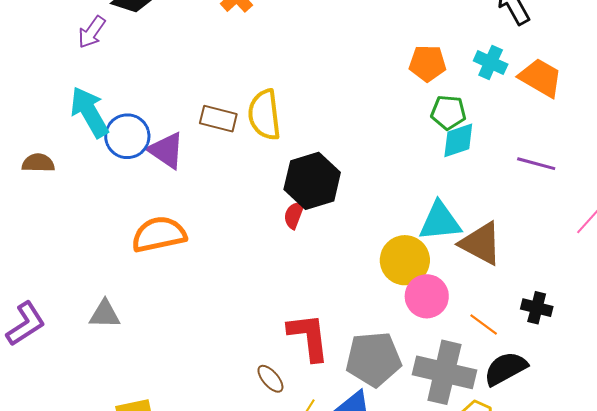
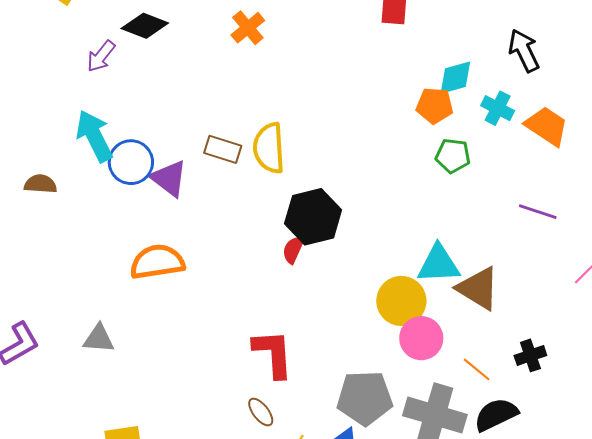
cyan diamond: (458, 140) -> (455, 78), moved
black cross: (537, 308) -> (530, 355), turned -36
red L-shape: (309, 337) -> (273, 354), moved

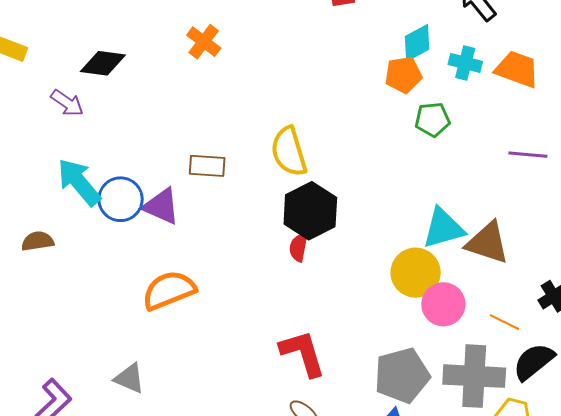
purple arrow: (101, 56) -> (67, 103), turned -80
yellow semicircle: (269, 148) -> (289, 152), moved
gray triangle: (99, 339) -> (129, 378), turned 32

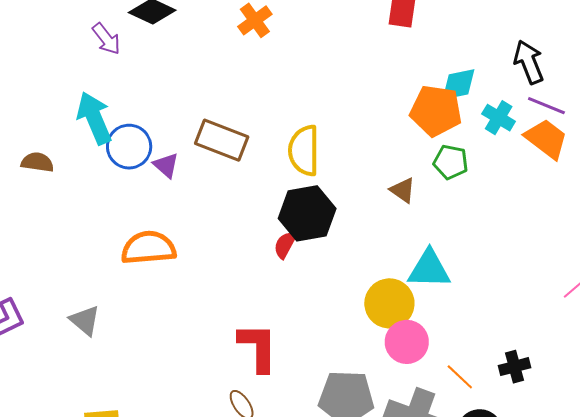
orange pentagon: (403, 75) -> (436, 111), size x1.4
purple line: (528, 155) -> (546, 106), moved
brown rectangle: (207, 166) -> (222, 140), size x1.4
purple triangle: (161, 206) -> (166, 165), size x0.7
brown triangle: (487, 243) -> (403, 190), moved, size x0.6

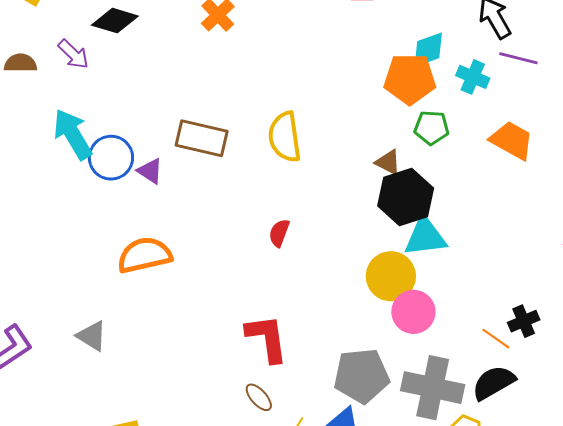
orange trapezoid: (546, 139) -> (512, 140), moved
brown semicircle: (37, 162) -> (20, 63), moved
black hexagon: (307, 213) -> (406, 197), moved
orange line: (460, 377) -> (496, 339), moved

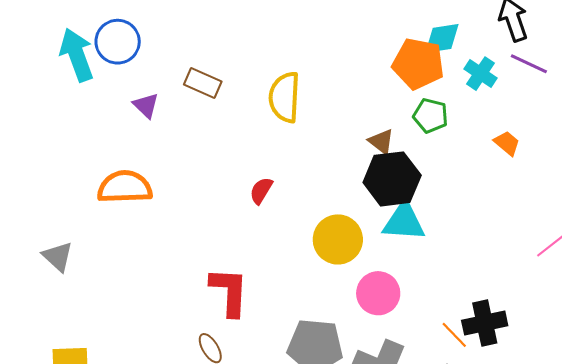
brown rectangle: (202, 138) -> (203, 83), size x0.7
orange trapezoid: (512, 140) -> (507, 143), size x0.6
blue circle: (111, 158) -> (118, 42), moved
yellow circle: (391, 276) -> (338, 239), moved
black cross: (524, 321) -> (485, 323), size x1.4

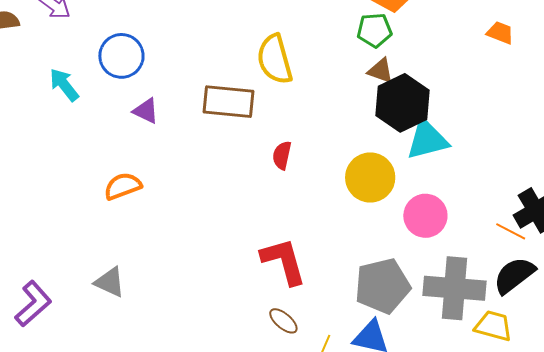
blue circle: (118, 42) -> (121, 56), moved
cyan arrow: (77, 55) -> (64, 85), size x0.7
brown rectangle: (203, 83) -> (228, 102), moved, size x1.4
green pentagon: (431, 116) -> (374, 30), moved
orange semicircle: (125, 187) -> (123, 186), moved, size x0.7

